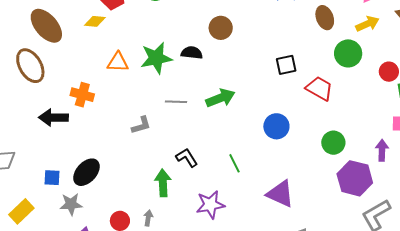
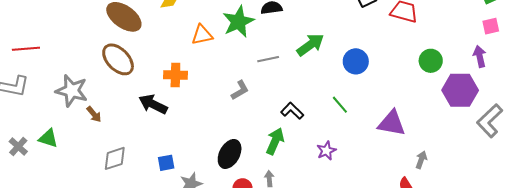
black arrow: (53, 118) -> (153, 104), turned 40
blue circle: (276, 126) -> (356, 61), moved
black ellipse: (86, 172) -> (230, 154), moved
green arrow: (163, 183) -> (275, 141), turned 40
purple star: (210, 205) -> (326, 151), size x0.7

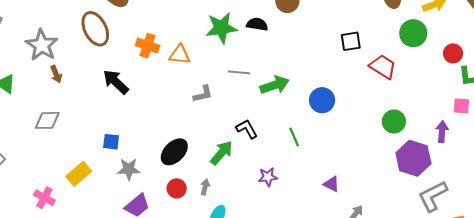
orange triangle: (202, 35) -> (180, 55), moved
green arrow: (310, 45) -> (275, 85), moved
orange cross: (175, 75) -> (148, 46), moved
purple triangle: (392, 123) -> (331, 184), moved, size x0.6
gray diamond: (115, 158) -> (47, 120), moved

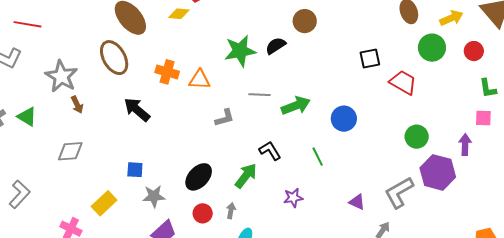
black semicircle: (257, 24) -> (276, 46), turned -40
red circle: (453, 53) -> (474, 51), moved
gray L-shape: (433, 196) -> (399, 192), moved

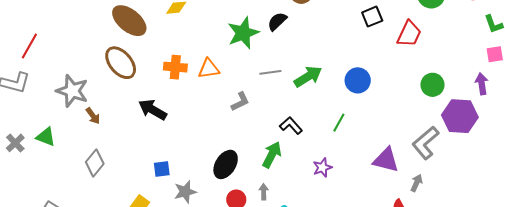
red line: (28, 24) -> (29, 46), turned -60
red trapezoid: (403, 82) -> (409, 34), turned 96
gray diamond: (70, 151) -> (95, 163), turned -36
green line: (318, 157) -> (339, 123), turned 66
purple triangle: (357, 202) -> (386, 160), size x1.6

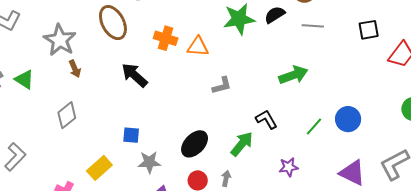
gray line: (270, 72) -> (313, 26), moved
blue circle: (358, 80) -> (348, 119), moved

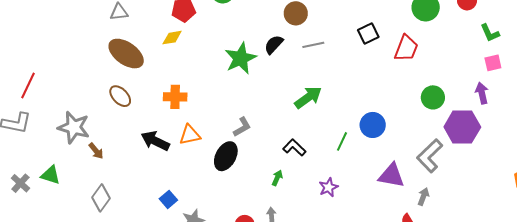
brown ellipse: (113, 23) -> (120, 96), size x0.7
orange triangle: (198, 47) -> (190, 135), moved
blue square: (131, 135) -> (168, 199), turned -30
black ellipse: (195, 144) -> (226, 156), moved
green arrow: (242, 144) -> (277, 178), size x0.6

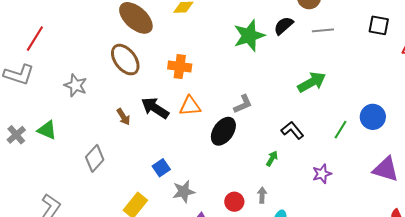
black square: (368, 33) -> (379, 25), turned 30
brown ellipse: (120, 96) -> (125, 60), size x1.4
gray star: (74, 127) -> (76, 85), size x0.7
brown arrow: (96, 151) -> (123, 117), moved

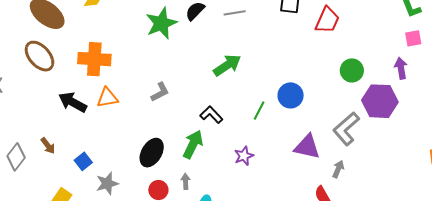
orange cross: (180, 67) -> (94, 59), size x1.4
brown arrow: (123, 117) -> (48, 146), moved
black ellipse: (223, 131) -> (152, 153), moved
green arrow: (272, 159) -> (193, 144), size x1.8

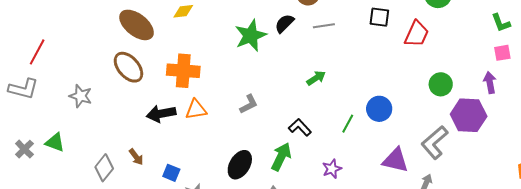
green arrow: (227, 65) -> (316, 78), size x0.7
black arrow: (73, 102) -> (161, 114), turned -40
blue square: (83, 161) -> (171, 173), turned -30

